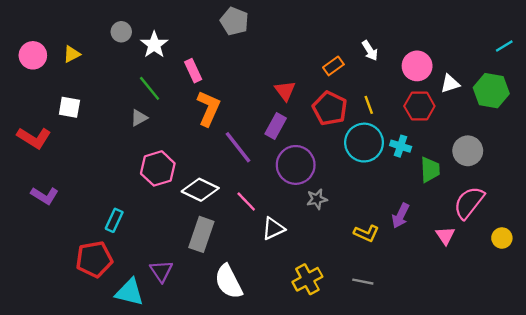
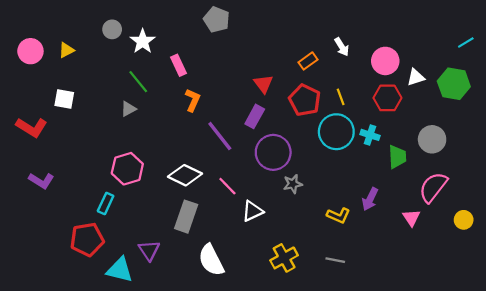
orange L-shape: (208, 108) -> (193, 100), size x0.7
pink hexagon: (158, 168) -> (127, 169), moved

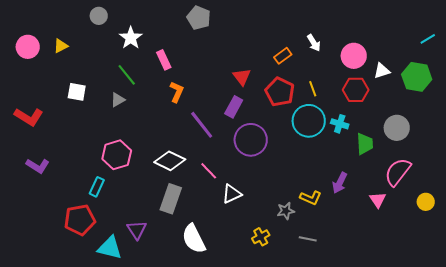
gray circle: (112, 29) -> (99, 16), moved
white square: (64, 99) -> (77, 92), moved
gray star: (293, 184) -> (286, 211), moved
yellow cross: (284, 258) -> (261, 237), size x0.7

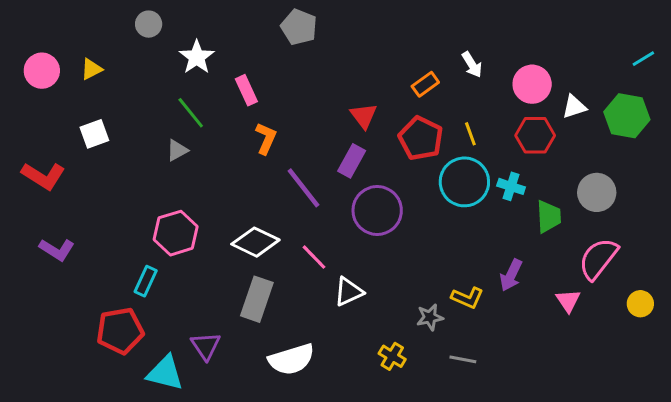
white square: (77, 92) -> (94, 134), moved, turned -30
yellow cross: (261, 237) -> (392, 356), turned -30
white semicircle: (194, 239) -> (291, 359), turned -80

